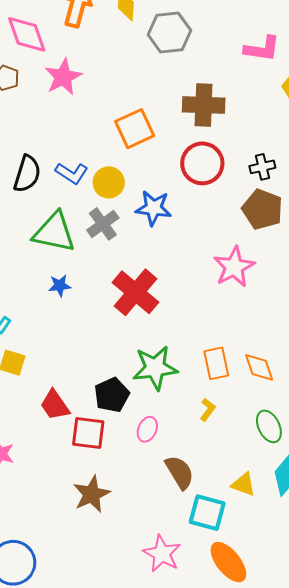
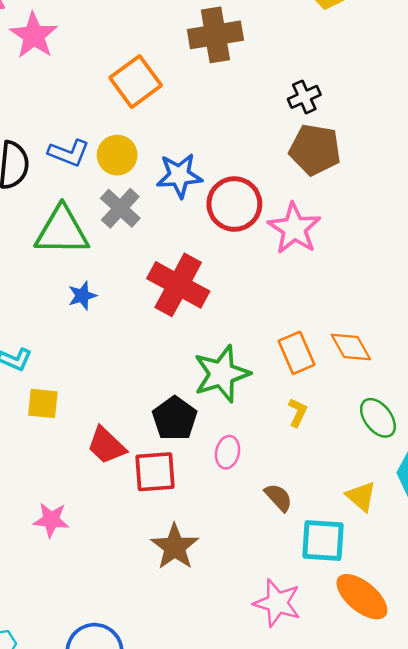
red circle: (202, 163) -> (234, 204), moved
brown semicircle: (180, 472) -> (278, 497), size x0.7
yellow triangle: (244, 484) -> (361, 496), turned 32

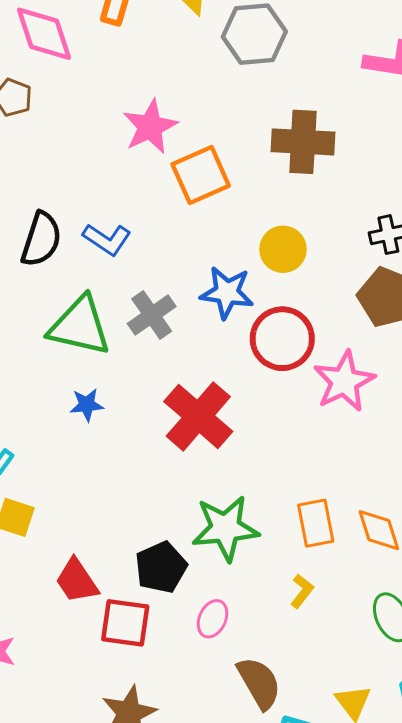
pink star: (34, 36) -> (150, 127), moved
yellow circle: (117, 155) -> (283, 249), moved
brown semicircle: (278, 497) -> (259, 683), size x1.5

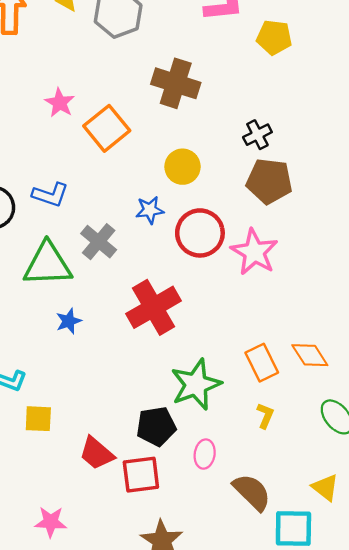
pink star: (150, 127) -> (60, 103), size x0.7
brown cross: (303, 142) -> (176, 83), turned 30
blue star: (227, 293) -> (150, 210), size x0.7
red cross: (198, 416) -> (153, 307), turned 34
black pentagon: (161, 567) -> (156, 426), turned 30

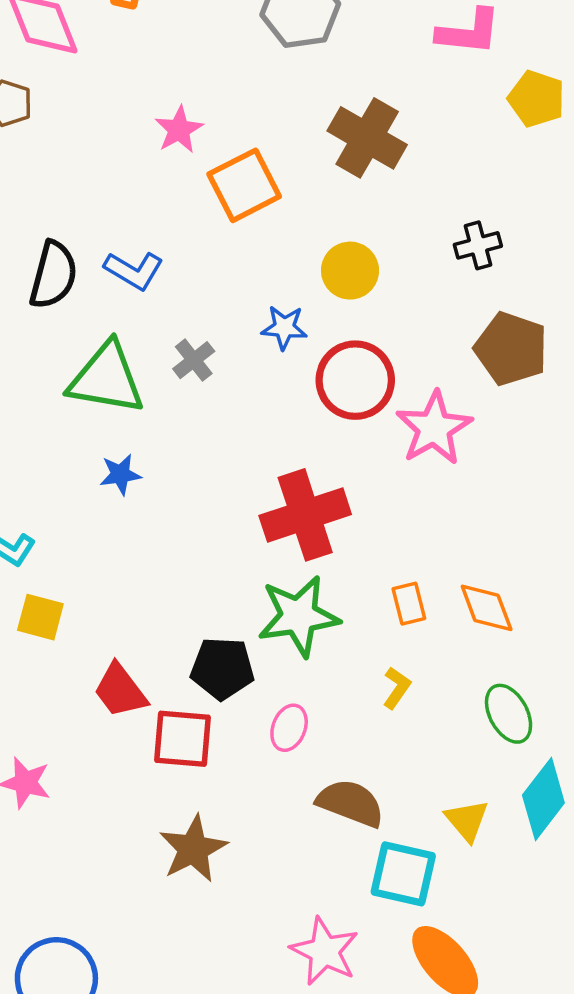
brown pentagon: (269, 181) -> (511, 349), moved
gray cross: (99, 242) -> (194, 360), size x0.7
red cross: (153, 307) -> (305, 515), moved
orange rectangle: (262, 363) -> (409, 604), size x0.7
brown semicircle: (252, 492) -> (350, 803), turned -36

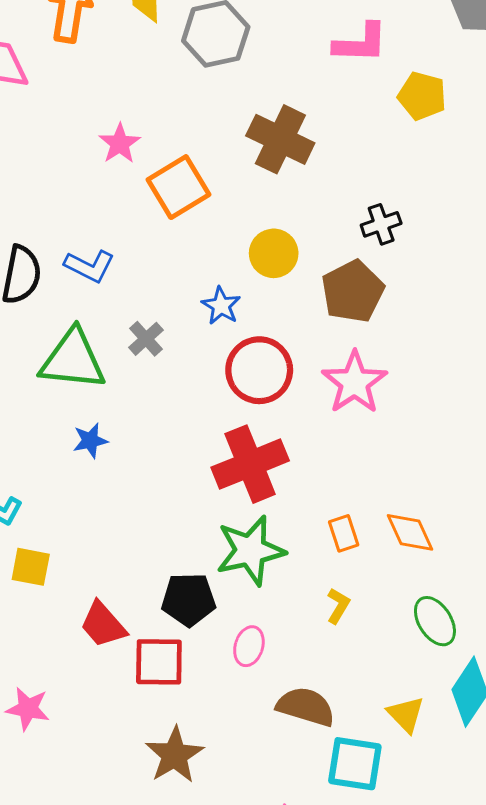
blue star: (284, 327) -> (221, 306), turned 30
brown pentagon: (511, 349) -> (353, 291), moved, turned 30
red circle: (355, 380) -> (259, 370), moved

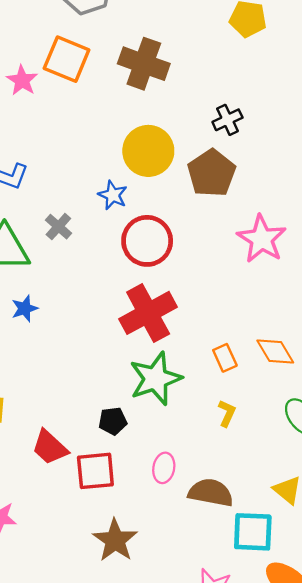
orange square: (178, 187) -> (67, 59), moved, turned -30
yellow circle: (274, 253) -> (148, 151), size x1.4
pink star: (354, 382) -> (262, 239), moved
black pentagon: (189, 600) -> (113, 421), size x0.7
pink ellipse: (249, 646) -> (164, 468), moved

